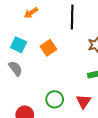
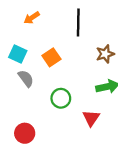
gray semicircle: (15, 68) -> (26, 78), moved
green circle: (55, 99) -> (61, 98), moved

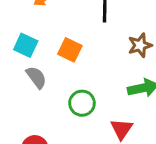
orange square: (51, 57) -> (70, 50), turned -30

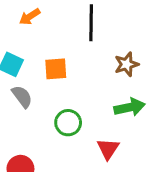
orange square: (70, 50) -> (56, 69), turned -30

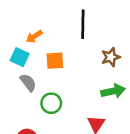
orange arrow: (30, 17) -> (34, 36), moved
green circle: (68, 123) -> (51, 103), moved

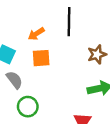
orange arrow: (34, 36) -> (36, 34), moved
green circle: (51, 103) -> (28, 107), moved

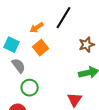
black line: (69, 22) -> (64, 18), turned 30
orange square: (41, 58) -> (41, 48), turned -35

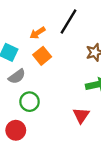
gray semicircle: (19, 66) -> (17, 76), turned 91

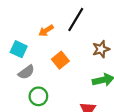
orange square: (42, 56) -> (60, 60), moved

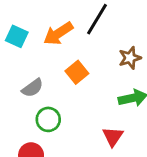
orange arrow: (46, 30) -> (58, 34), size x1.5
cyan square: (19, 49) -> (17, 36), moved

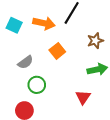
orange arrow: (58, 34) -> (44, 23), turned -135

